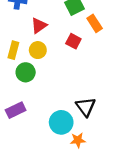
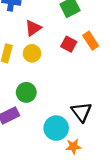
orange rectangle: (95, 23) -> (91, 41), moved
green circle: (26, 72) -> (26, 92), moved

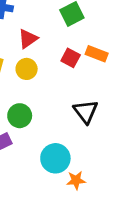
orange rectangle: (91, 41) -> (97, 54), turned -36
black triangle: (81, 112) -> (86, 112), moved

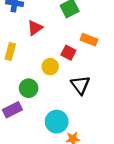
red square: (71, 58) -> (68, 53), moved
yellow circle: (27, 69) -> (50, 67), moved

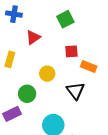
orange rectangle: (89, 40) -> (89, 67), moved
red square: (68, 53) -> (71, 51), moved, turned -32

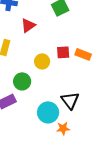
red square: (71, 51) -> (63, 52), moved
black triangle: (75, 91) -> (70, 100), moved

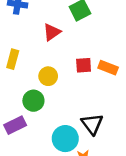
red triangle: (28, 25) -> (52, 32), moved
yellow circle: (42, 61) -> (48, 76), moved

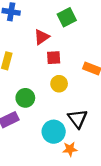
red square: (84, 65) -> (54, 58), moved
yellow circle: (48, 76) -> (59, 84), moved

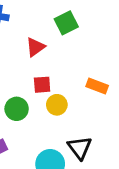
red square: (54, 58) -> (42, 85), moved
green circle: (25, 98) -> (17, 109), moved

